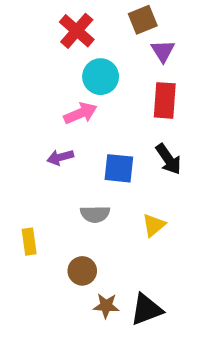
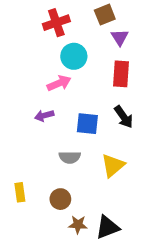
red cross: (77, 31) -> (56, 23), turned 30
yellow triangle: (154, 225) -> (113, 165), size x1.4
yellow rectangle: (29, 242) -> (20, 192), moved

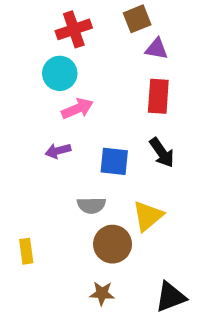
purple triangle: (120, 37) -> (157, 49), turned -48
cyan circle: (74, 56) -> (60, 73), moved
brown circle: (60, 199) -> (113, 244), moved, size x1.4
black triangle: (108, 227) -> (171, 297), moved

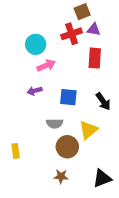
red cross: (74, 29) -> (72, 34), moved
black arrow: (162, 153) -> (103, 101), moved

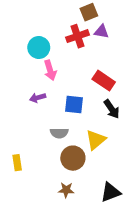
red rectangle: (95, 58) -> (104, 81), moved, turned -60
pink arrow: (46, 65) -> (50, 70), turned 96

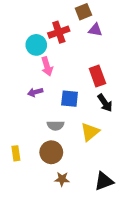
red cross: (77, 36) -> (59, 32), moved
red rectangle: (104, 81) -> (97, 76), turned 36
brown circle: (73, 158) -> (51, 152), moved

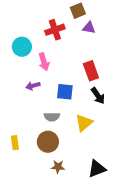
cyan circle: (36, 45) -> (22, 47), moved

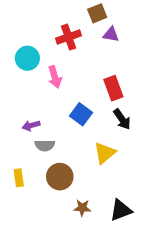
purple arrow: (33, 86) -> (31, 126), moved
blue square: (65, 92) -> (81, 114), turned 30
gray semicircle: (52, 117) -> (45, 145), moved
brown star: (58, 167) -> (82, 208), moved

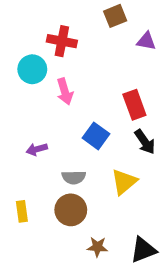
purple triangle: (111, 35) -> (146, 41), moved
red cross: (69, 37) -> (62, 41), moved, turned 30
gray semicircle: (45, 145) -> (74, 177), moved

